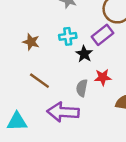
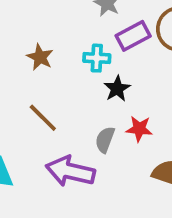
purple rectangle: (103, 35) -> (133, 36), moved

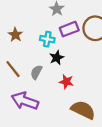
gray semicircle: (105, 140) -> (36, 72), moved

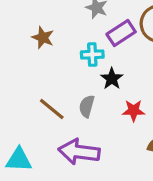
brown star: (15, 35) -> (43, 38), moved

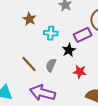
purple rectangle: (121, 33) -> (83, 35), moved
cyan cross: (92, 55) -> (51, 33), moved

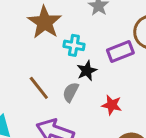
brown star: (29, 19) -> (45, 22), size x1.6
black star: (69, 50) -> (87, 71), moved

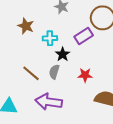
brown star: (45, 22) -> (26, 26), size x0.7

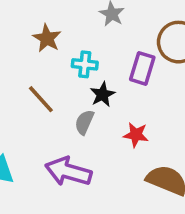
purple rectangle: (84, 36) -> (142, 68), turned -48
brown line: (31, 73) -> (41, 99), moved

